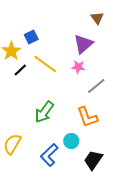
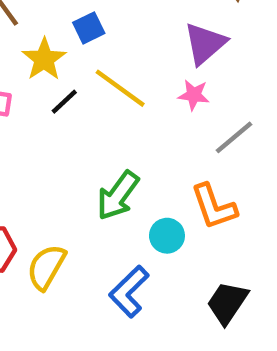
cyan circle: (71, 141) -> (167, 236), moved

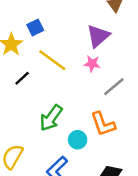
black line: (64, 102) -> (22, 78), moved

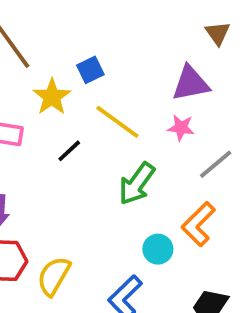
purple triangle: (98, 36) -> (191, 83), turned 30
green arrow: (51, 118) -> (137, 184), moved
orange L-shape: (103, 124) -> (198, 224), turned 64

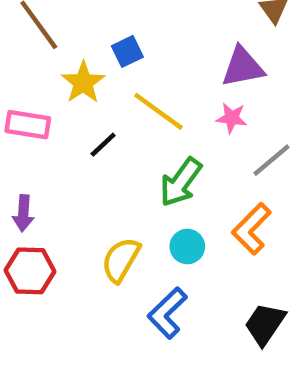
cyan circle: (158, 249) -> (187, 246), moved
yellow semicircle: (54, 276) -> (121, 260), moved

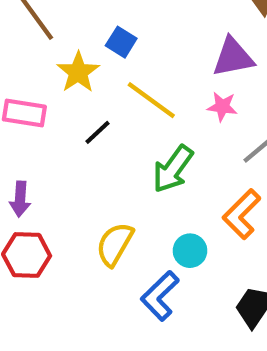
blue square: (127, 51) -> (121, 42), turned -32
cyan circle: (187, 246) -> (190, 251), moved

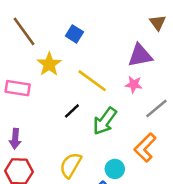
blue square: (121, 42) -> (74, 34), moved
black line: (98, 132) -> (72, 111), moved

